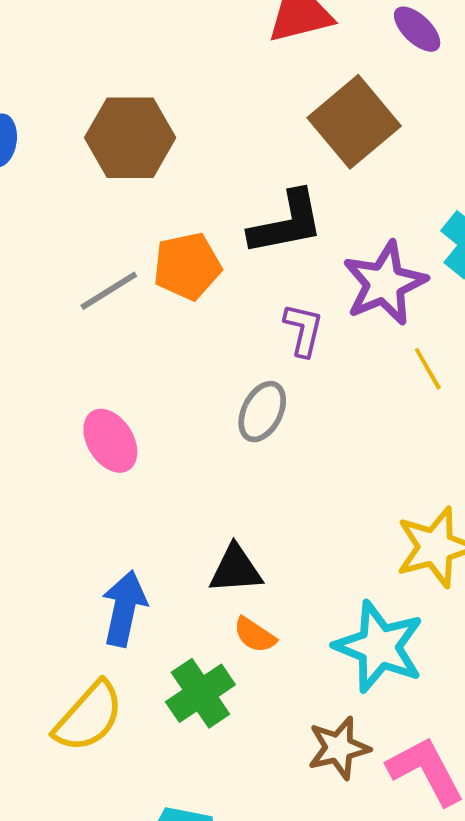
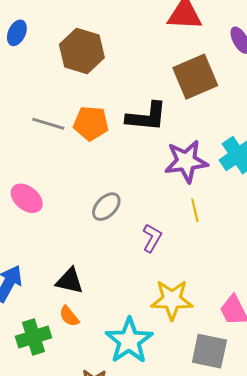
gray line: (109, 291) -> (48, 124), turned 32
purple L-shape: (303, 330) -> (152, 238), moved
pink ellipse: (110, 441) -> (27, 198), turned -36

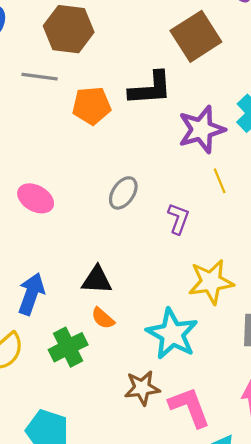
gray line: (48, 124) -> (40, 77), moved

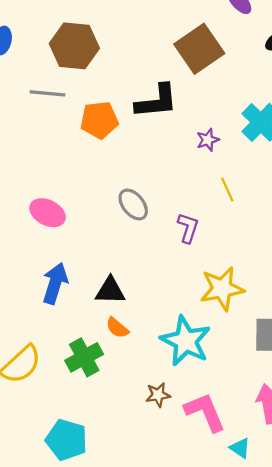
purple star: (201, 129) -> (208, 140), size x0.5
gray ellipse: (123, 193) -> (133, 205), turned -72
blue arrow: (31, 294) -> (55, 283), moved
brown star: (142, 388) -> (158, 395), size x0.7

